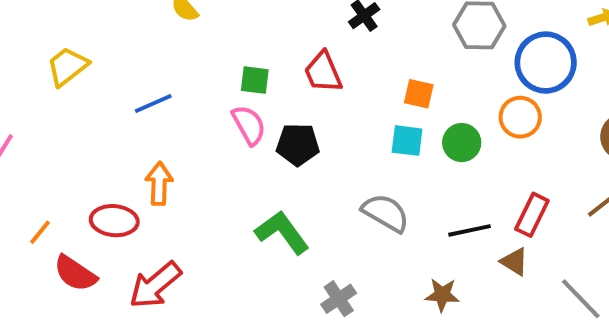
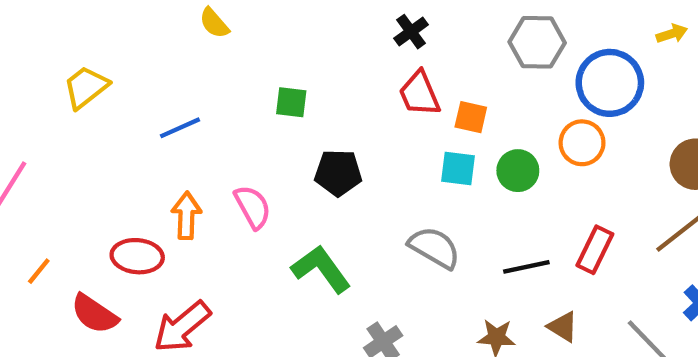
red trapezoid: (323, 72) -> (419, 94), moved
pink semicircle: (249, 125) -> (253, 207), moved
orange line: (40, 232) -> (39, 271), moved
brown triangle: (514, 262) -> (563, 327), moved

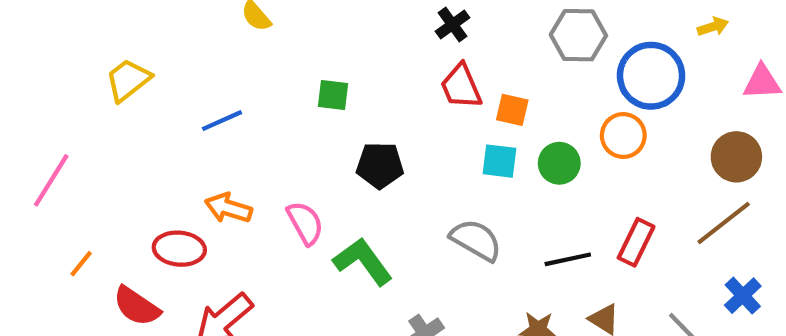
pink semicircle: (253, 207) -> (305, 223), moved
orange arrow: (186, 216) -> (228, 208), turned -75

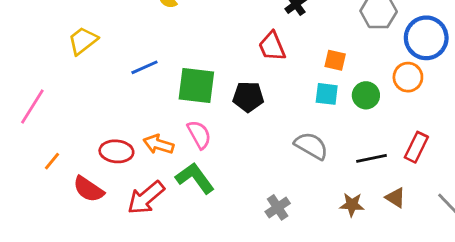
red trapezoid: (461, 86) -> (272, 46), moved
green square: (333, 95) -> (196, 86), moved, size x1.8
orange arrow: (228, 208) -> (159, 144), moved
green L-shape: (363, 261) -> (195, 178), moved

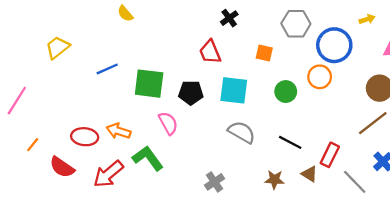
orange square: (335, 60) -> (264, 53), moved
cyan square: (327, 94) -> (234, 90), moved, size x1.5
pink semicircle: (199, 135) -> (168, 123), moved
red rectangle: (416, 147) -> (330, 155), moved
black line: (372, 158) -> (290, 142), turned 40

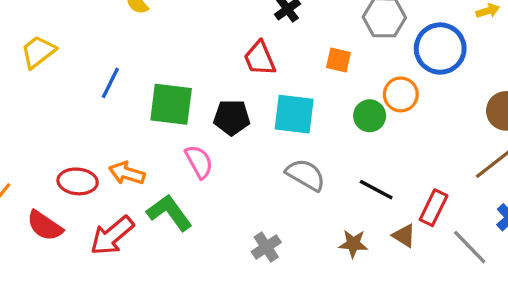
blue line: (107, 69) -> (110, 83), turned -40
orange circle: (320, 77) -> (401, 94), moved

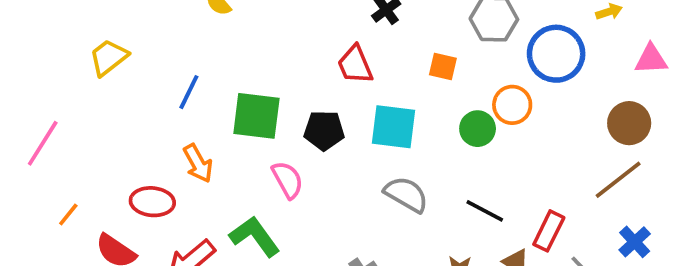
orange arrow: (127, 173) -> (198, 163), moved, turned -136

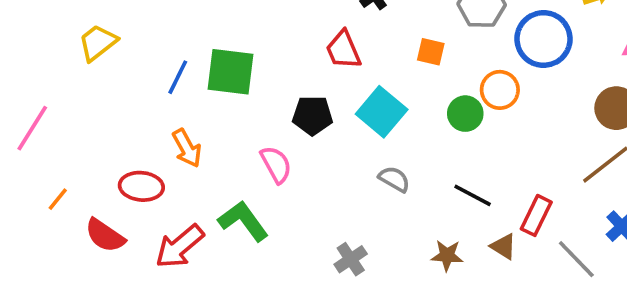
green square: (256, 116) -> (231, 72), moved
cyan square: (393, 127) -> (382, 112), turned 33
gray semicircle: (406, 194) -> (394, 179), size x0.7

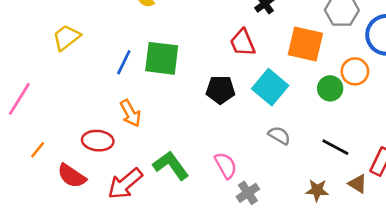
orange square: (431, 52) -> (305, 44), size x1.8
pink semicircle: (276, 165) -> (226, 165), moved

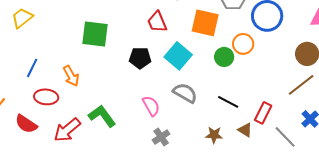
blue line: (124, 62) -> (32, 68), moved
gray semicircle: (279, 135) -> (185, 93), size x1.4
pink semicircle: (226, 165) -> (151, 106), moved

